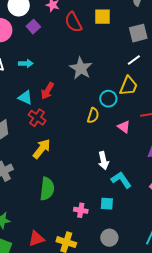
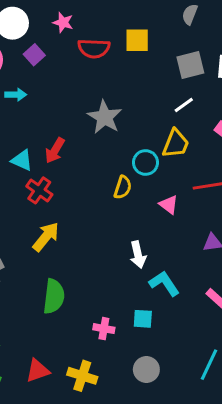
red semicircle: (73, 22) -> (94, 48), turned -60
cyan arrow: (26, 64) -> (16, 95), moved

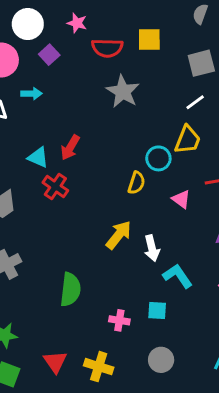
gray star: (105, 117) -> (123, 91), moved
yellow arrow: (46, 237) -> (119, 235), moved
red triangle: (38, 371) -> (55, 362), turned -45

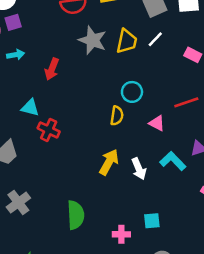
purple square: (49, 55) -> (13, 22), moved, turned 35
yellow trapezoid: (188, 140) -> (127, 41), moved
red arrow: (70, 148) -> (52, 69), moved
cyan L-shape: (178, 276) -> (173, 161), moved

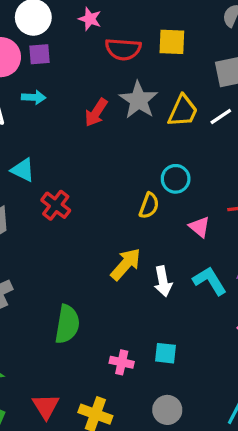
red arrow: (52, 69) -> (96, 113), moved
cyan triangle: (30, 108) -> (23, 170), moved

